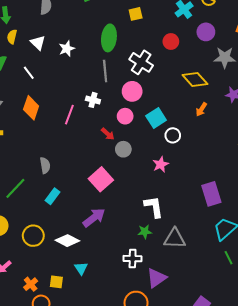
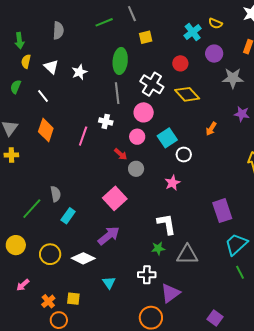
yellow diamond: (195, 79) -> (187, 94), moved
gray semicircle: (45, 165) -> (56, 194), moved
cyan triangle: (81, 268) -> (109, 283), moved

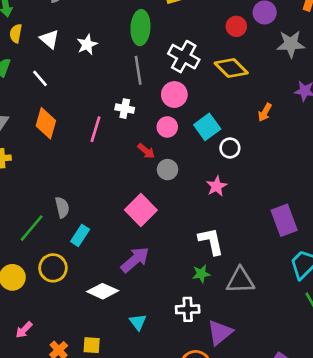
red circle: (180, 63) -> (236, 26), moved
yellow circle: (50, 254) -> (53, 268), moved

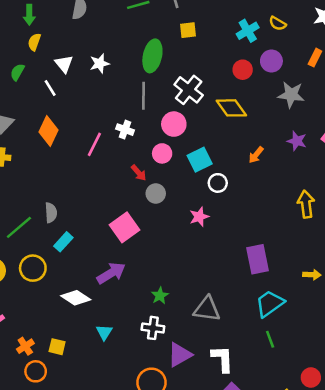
white triangle: (49, 39) -> (64, 64), moved
white L-shape: (211, 241) -> (222, 359), moved
green star: (201, 274) -> (160, 296), moved, turned -30

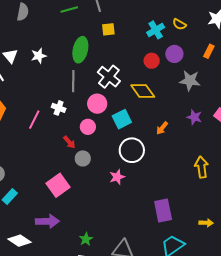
cyan square: (200, 160) -> (122, 119), moved
white circle: (218, 183) -> (132, 150), size x1.6
purple arrow: (111, 273) -> (47, 221), turned 30

